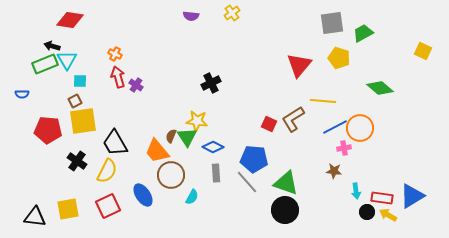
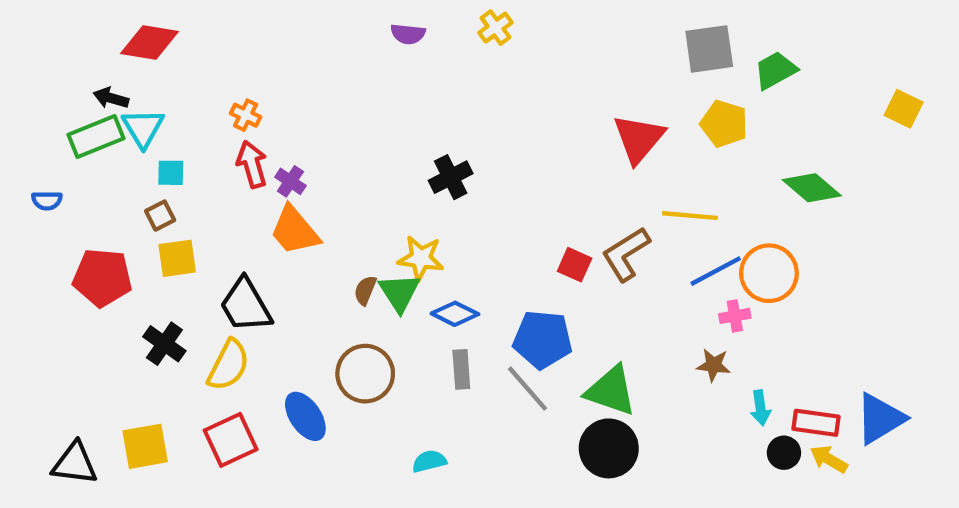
yellow square: (83, 121) -> (177, 258), size x0.7
orange trapezoid: (157, 151) -> (295, 230), moved
cyan semicircle: (192, 197) -> (429, 461), moved, turned -133

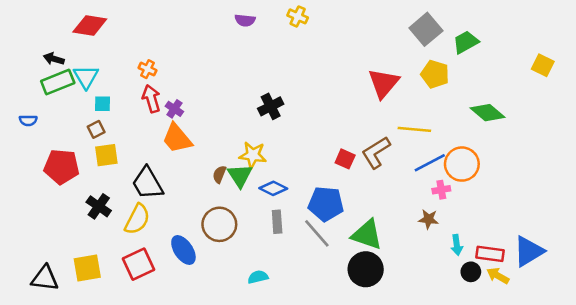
yellow cross: (496, 28) -> (298, 16), turned -30
gray square: (709, 49) -> (426, 29), turned -32
black arrow: (111, 98) -> (54, 59), moved

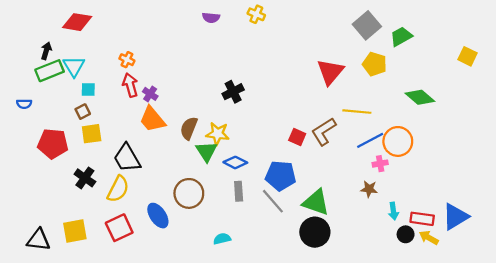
black arrow: (54, 59) -> (46, 51), turned 91
brown semicircle: (219, 174) -> (189, 128), moved, size x1.5

